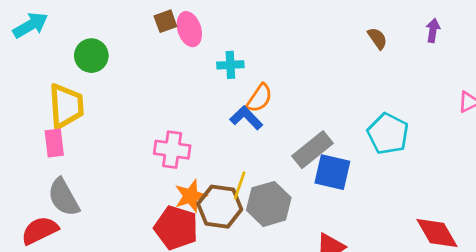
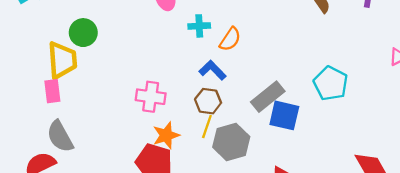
green circle: (91, 56) -> (83, 33), moved
orange semicircle: (260, 98) -> (230, 39), moved
brown hexagon: (220, 207) -> (208, 101), moved, size x0.7

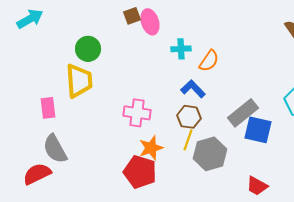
green circle: (83, 33) -> (88, 49), moved
yellow trapezoid: (62, 60) -> (79, 81), moved

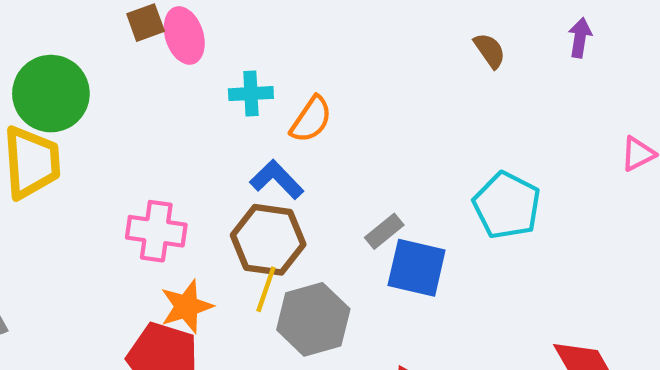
green circle: (88, 49) -> (51, 94), size x1.4
gray rectangle: (243, 113) -> (384, 231), size x0.6
brown hexagon: (189, 117) -> (268, 240), size x1.4

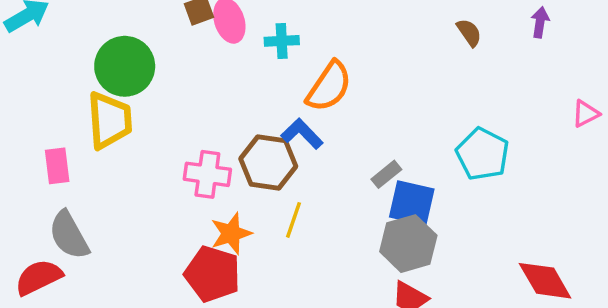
cyan cross: (251, 94) -> (282, 41), moved
orange semicircle: (311, 119) -> (329, 87), size x1.4
brown hexagon: (268, 240) -> (268, 163), moved
gray hexagon: (313, 319) -> (408, 244), moved

